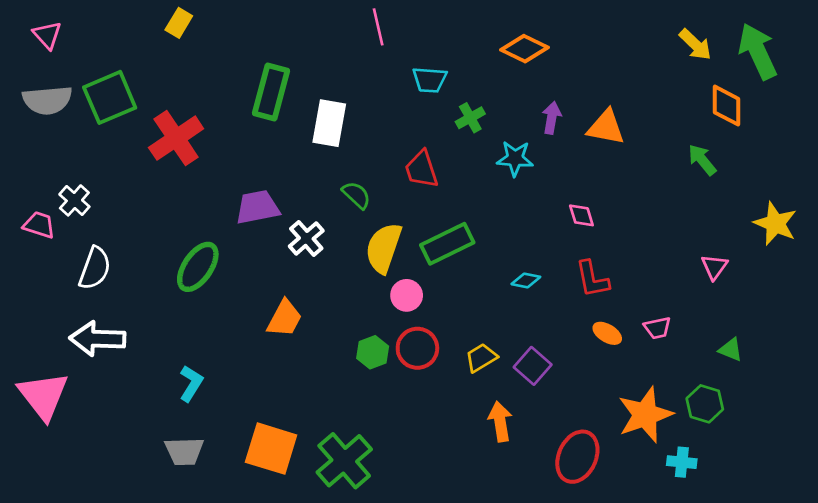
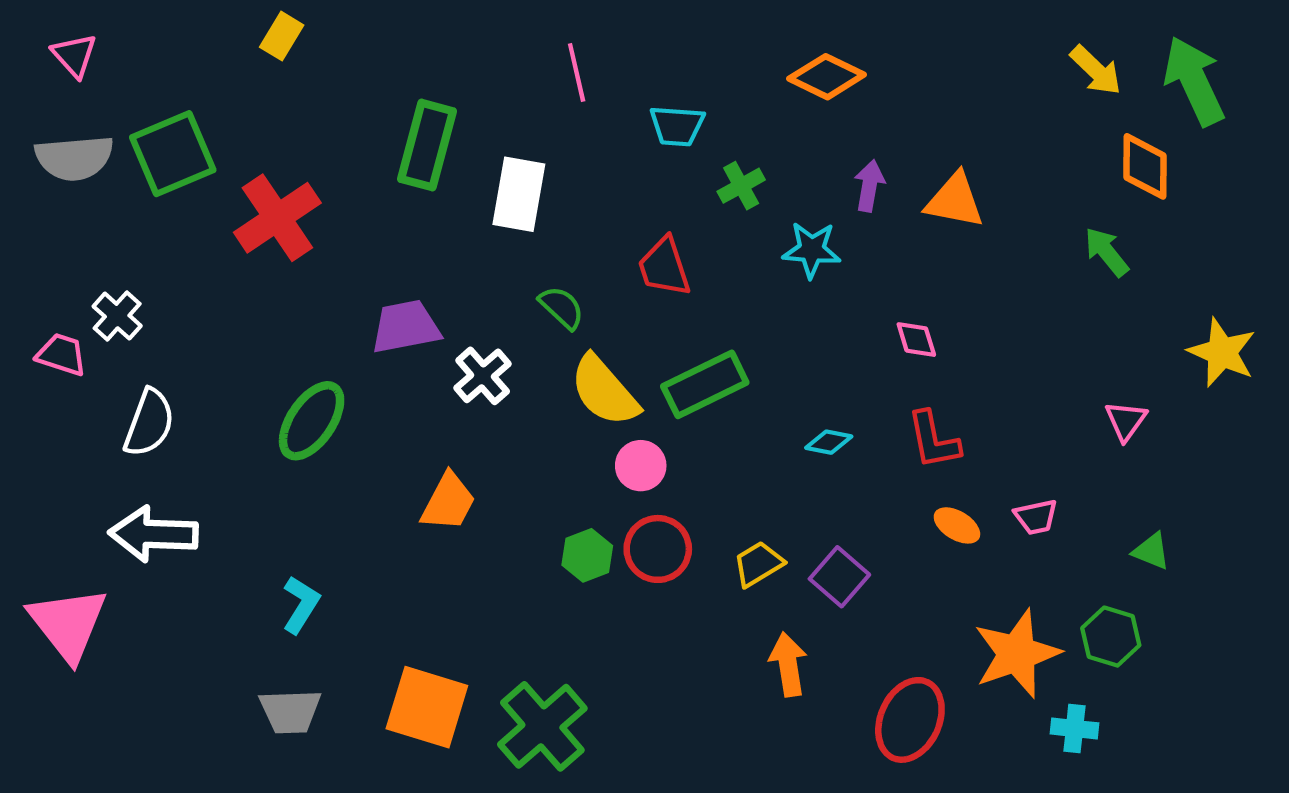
pink line: (378, 27) -> (577, 72), moved
yellow semicircle: (384, 248) -> (604, 391), turned -60

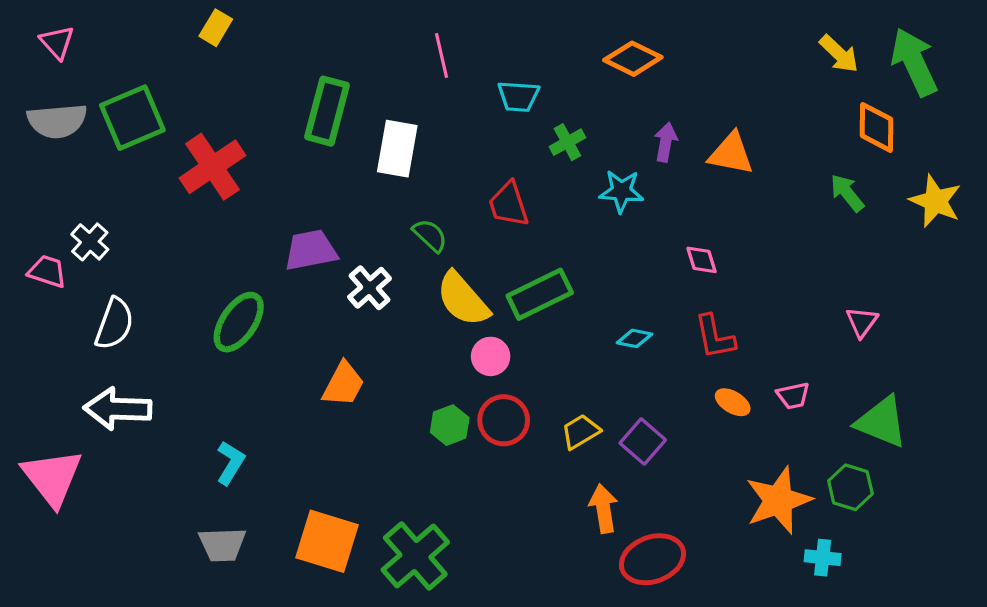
yellow star: (1222, 352) -> (935, 201), moved
green triangle: (1151, 551) -> (882, 422), size x1.8
red ellipse: (910, 720) -> (653, 559), moved, turned 46

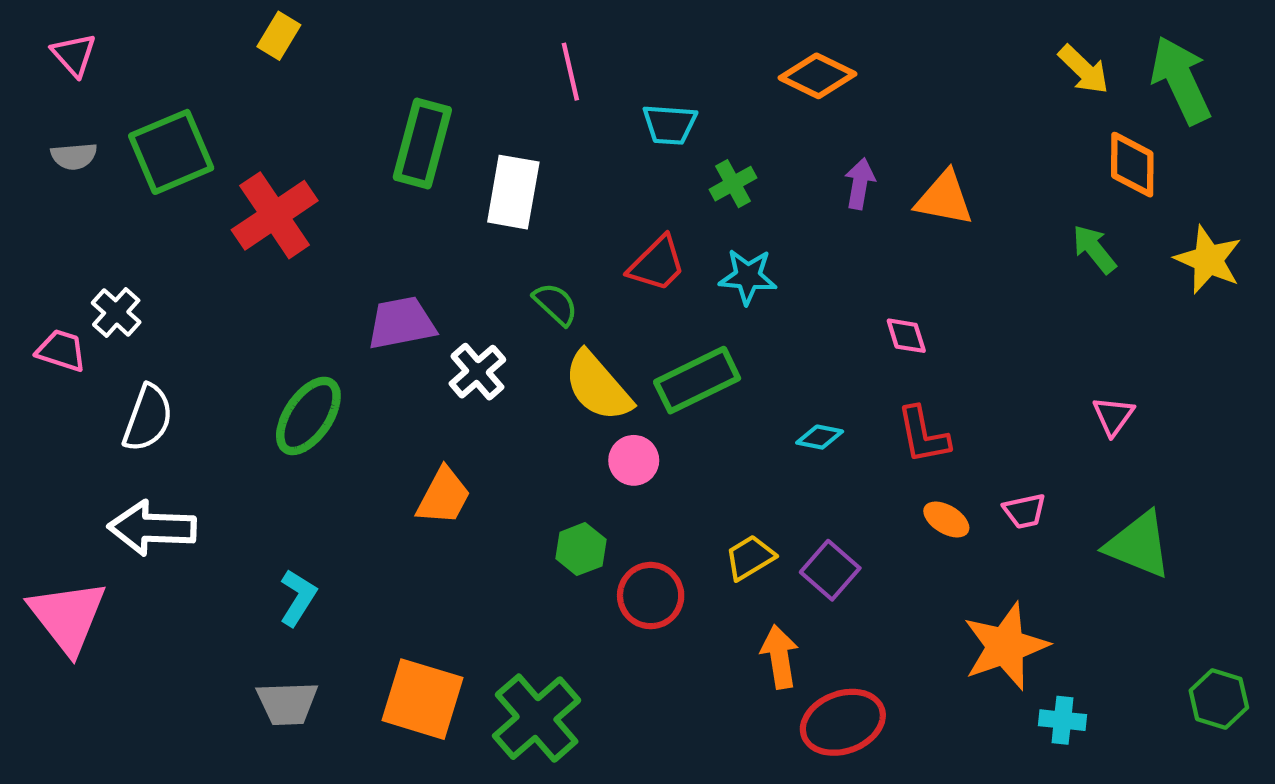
gray semicircle: (57, 121) -> (74, 156), size x0.6
cyan star: (621, 191) -> (748, 277), moved
red trapezoid: (509, 204) -> (657, 264), turned -117
red circle: (504, 420) -> (651, 596), moved
green hexagon: (850, 487) -> (1219, 699), moved

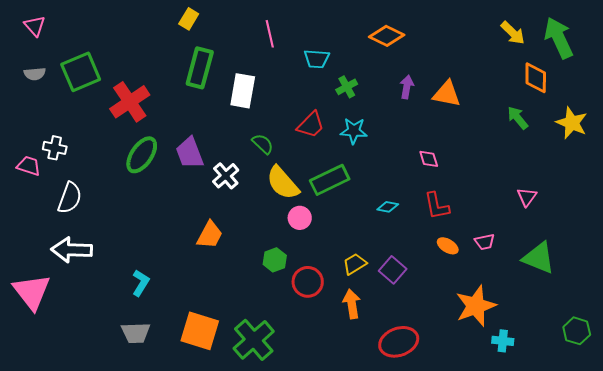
yellow rectangle: (279, 36) -> (189, 19), moved
white cross: (116, 312) -> (55, 148), turned -30
purple trapezoid: (401, 323) -> (190, 153), turned -100
green ellipse: (308, 416) -> (142, 155), moved
orange arrow: (779, 657) -> (352, 304), moved

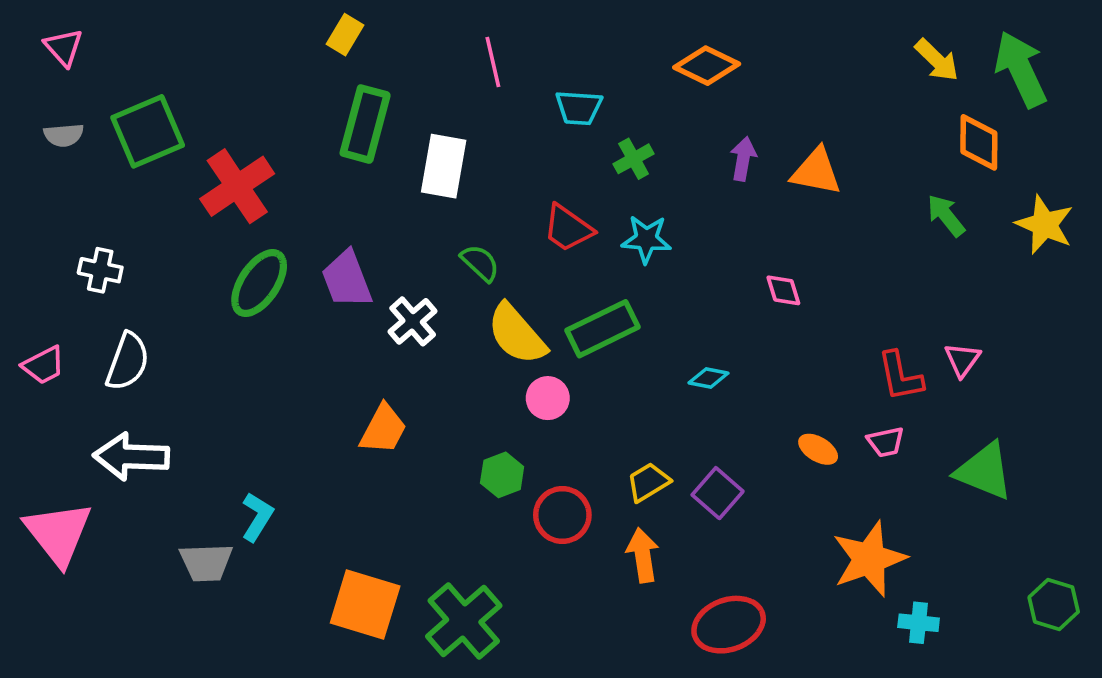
red trapezoid: (311, 125) -> (568, 228), turned 80
pink trapezoid: (29, 166) -> (44, 365), moved, turned 135
red L-shape: (437, 206) -> (900, 376), moved
gray trapezoid: (136, 333) -> (206, 562), moved

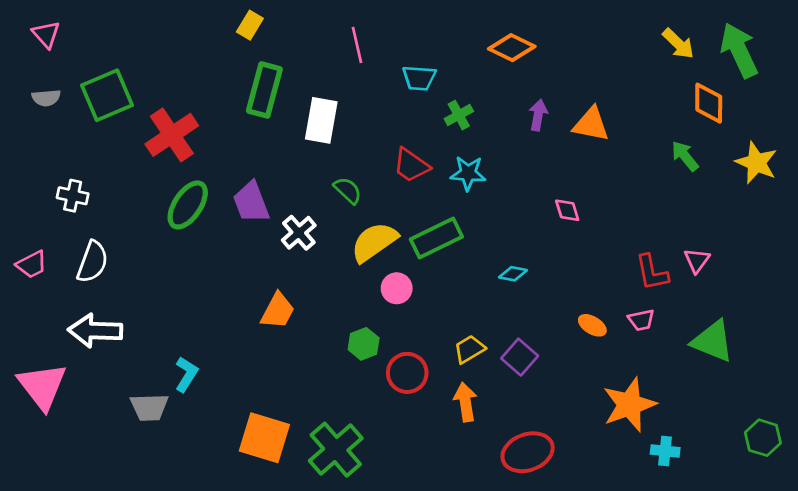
yellow semicircle: (517, 334) -> (374, 242), turned 96

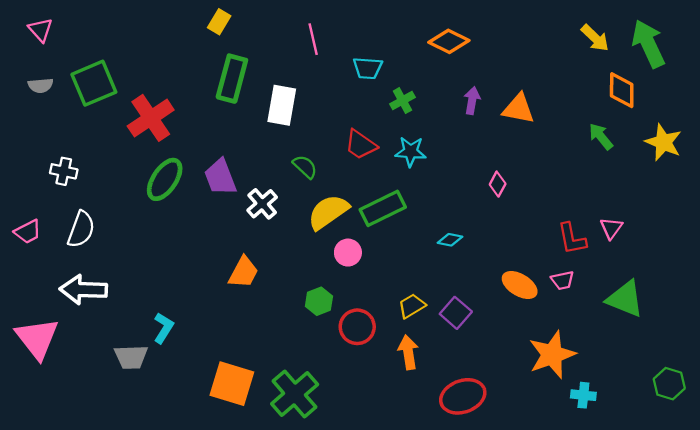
pink diamond: (567, 210) -> (498, 184), turned 45
orange ellipse: (592, 325) -> (520, 285), size x1.4

